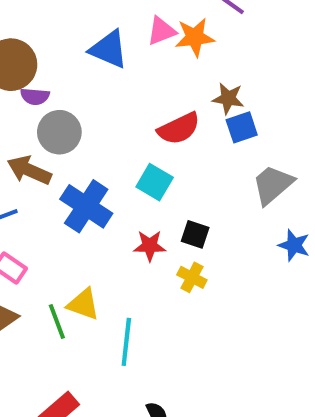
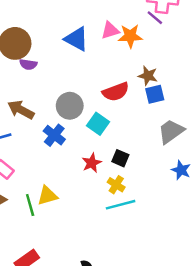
gray circle: (59, 132) -> (70, 106), moved
blue cross: (86, 206) -> (54, 135), size x0.7
red star: (150, 246) -> (92, 163), turned -30
yellow triangle: (83, 304) -> (47, 196), turned -40
cyan line: (126, 342) -> (121, 205), moved, turned 64

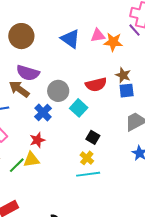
purple semicircle: (28, 64) -> (28, 73), moved, size x1.6
red star: (92, 163) -> (37, 140), moved
green line: (30, 205) -> (17, 165), turned 54

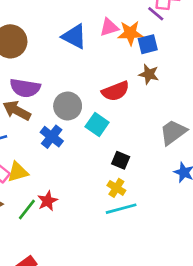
blue square: (127, 91) -> (148, 44), moved
red star: (37, 140) -> (48, 201), moved
yellow triangle: (31, 160) -> (18, 172), moved

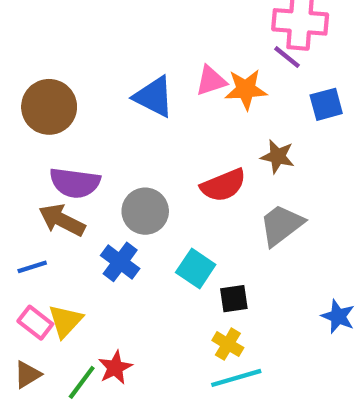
blue square: (148, 44) -> (326, 104), moved
cyan square: (97, 125) -> (196, 268), moved
gray trapezoid: (173, 132) -> (281, 225), moved
black square: (121, 160) -> (234, 299), turned -30
yellow triangle: (18, 172) -> (65, 321), turned -30

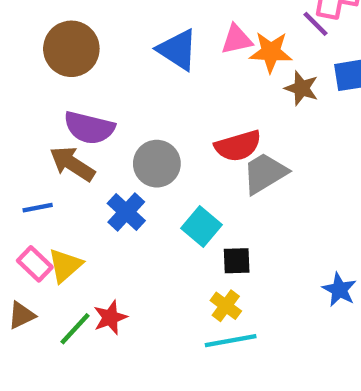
brown star: (278, 156) -> (301, 88), moved
gray trapezoid: (281, 225) -> (265, 173), moved

